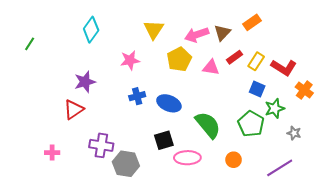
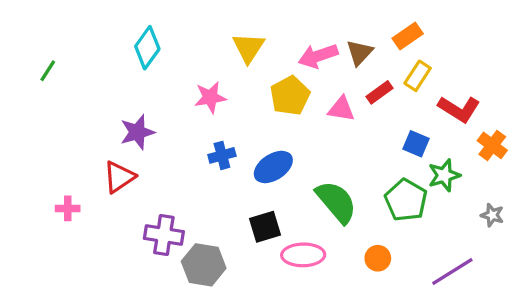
yellow rectangle: (256, 61) -> (418, 76), moved
blue ellipse: (169, 103) -> (273, 167), turned -55
gray star: (294, 133) -> (492, 215), moved
pink cross: (52, 153) -> (68, 208), moved

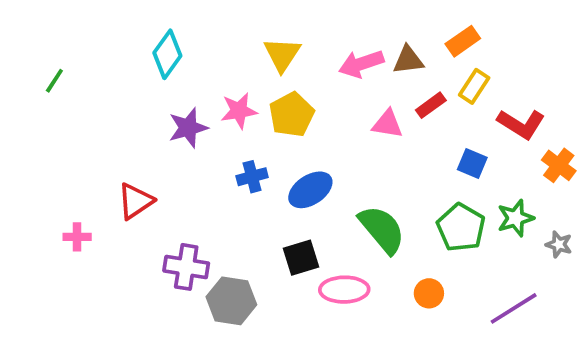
brown triangle: (360, 53) -> (408, 60), turned 40
yellow pentagon: (290, 96) -> (292, 115), moved
purple star: (137, 132) -> (188, 128), moved
green star: (444, 175) -> (516, 218), moved

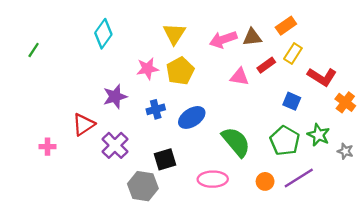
purple star: (188, 128) -> (115, 97), moved
green star: (516, 218) -> (319, 135), turned -30
black square: (301, 258) -> (165, 159), moved
purple cross: (186, 267) -> (115, 145), moved, turned 36
purple line: (514, 308) -> (299, 178), moved

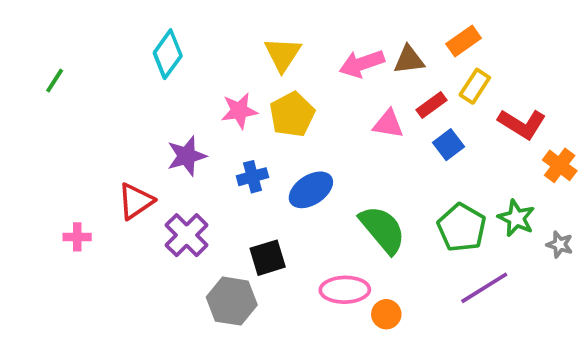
blue square: (292, 101) -> (448, 145), moved, turned 30
orange circle: (265, 181) -> (386, 314), moved

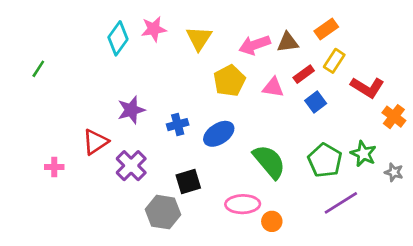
green line: (55, 81) -> (38, 69), moved
pink star: (239, 111) -> (154, 29), moved
yellow pentagon: (292, 114) -> (229, 81), moved

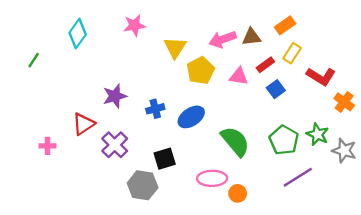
cyan diamond: (118, 38) -> (78, 34), moved
yellow triangle: (199, 38) -> (175, 47), moved
gray star: (394, 172) -> (344, 151), size x1.5

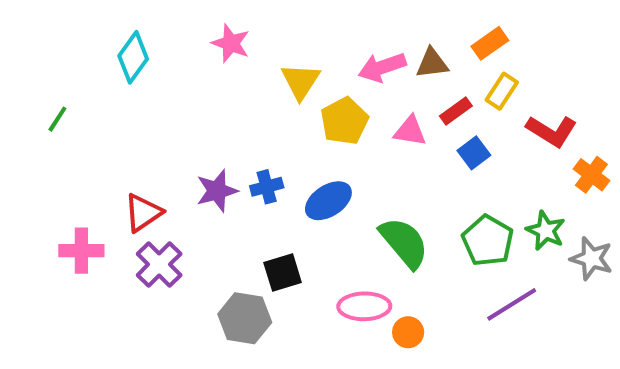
pink star: (134, 25) -> (231, 43), turned 30
green line: (34, 60) -> (57, 119), moved
purple star: (115, 96) -> (217, 191), moved
purple cross: (115, 145) -> (159, 264), moved
pink cross: (48, 146) -> (81, 251), size x1.5

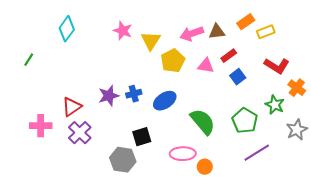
pink star: (231, 43) -> (123, 31), moved
yellow rectangle: (502, 91) -> (266, 32), moved, turned 36
green star: (546, 231) -> (275, 105), moved
gray star: (591, 259) -> (297, 130), turned 30

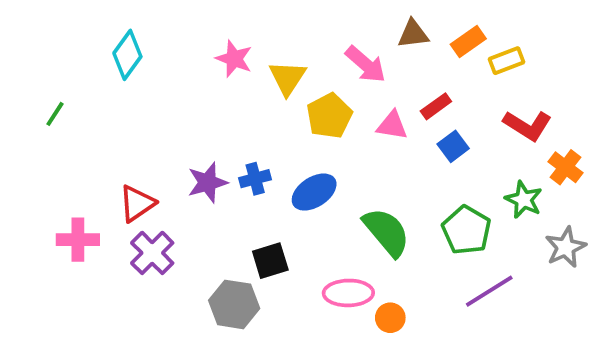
brown triangle: (217, 32) -> (413, 34), moved
pink arrow: (192, 34) -> (366, 64), turned -120

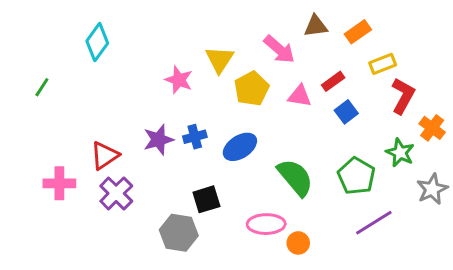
pink star: (234, 59) -> (179, 80), moved
yellow rectangle: (506, 61) -> (383, 64), moved
red L-shape: (527, 125) -> (403, 96), turned -93

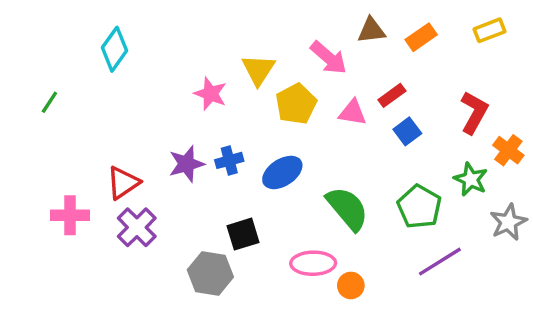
yellow rectangle: (383, 64) -> (490, 30), moved

